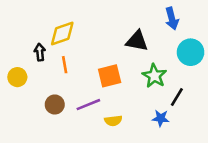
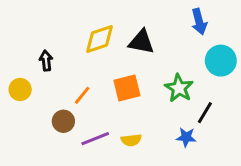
yellow diamond: (62, 34) -> (99, 39), moved
black triangle: (137, 41) -> (141, 42), moved
orange line: (65, 65) -> (82, 95), moved, turned 49
purple line: (88, 105) -> (95, 139), moved

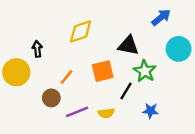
blue arrow: (199, 22) -> (161, 17), turned -114
black triangle: (141, 42) -> (128, 45), moved
yellow circle: (20, 89) -> (16, 72), size x1.5
black line: (205, 113) -> (126, 91), moved

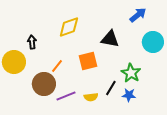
green star: (145, 71) -> (131, 73), moved
black line: (126, 91) -> (111, 88), moved
brown circle: (51, 98) -> (44, 84), size x1.5

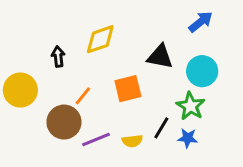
black arrow: (32, 42) -> (58, 57), moved
cyan circle: (153, 42) -> (202, 71), moved

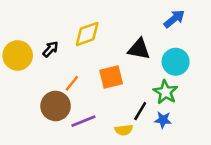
black arrow: (58, 57) -> (50, 49), turned 48
yellow circle: (20, 90) -> (18, 55), moved
yellow semicircle: (132, 141) -> (124, 130), moved

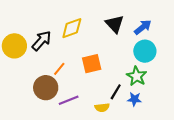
blue arrow: (174, 19) -> (143, 27), moved
black arrow: (50, 49) -> (42, 41), size x1.5
black triangle: (139, 49) -> (115, 24), moved, turned 36

